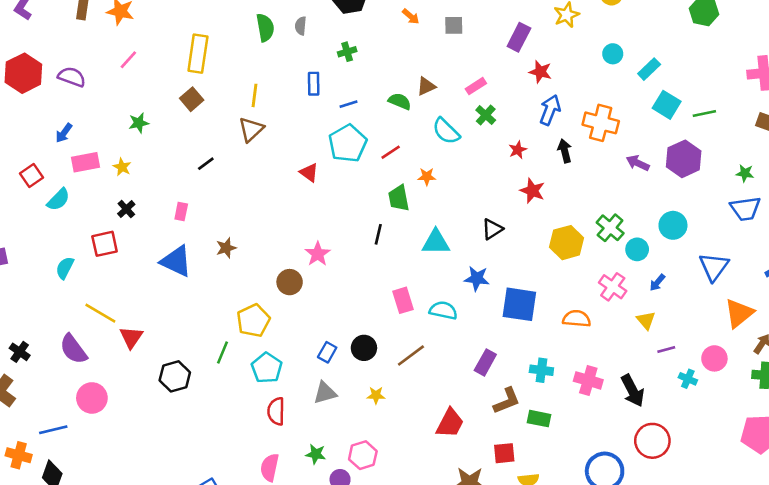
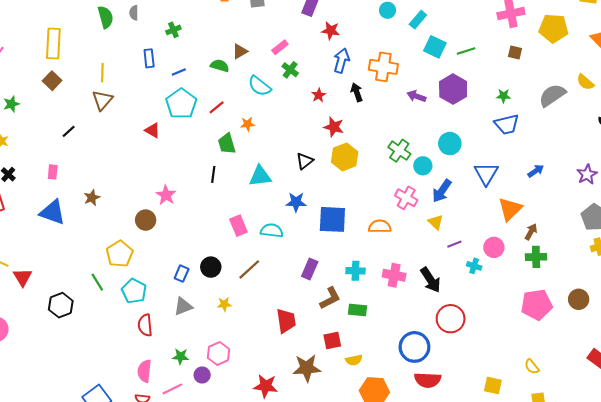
yellow hexagon: (567, 243) -> (345, 157), moved
blue arrow: (657, 283) -> (442, 191), size x1.6
green line: (223, 353) -> (97, 282), turned -48
red trapezoid: (450, 423) -> (286, 321), turned -30

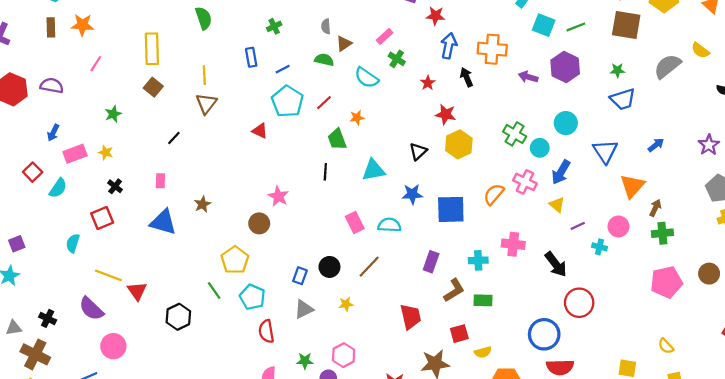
gray semicircle: (134, 13) -> (326, 26), moved
brown square: (515, 52) -> (626, 25), size x2.0
orange semicircle: (380, 226) -> (494, 194), moved, turned -45
pink cross: (394, 275) -> (513, 244), moved

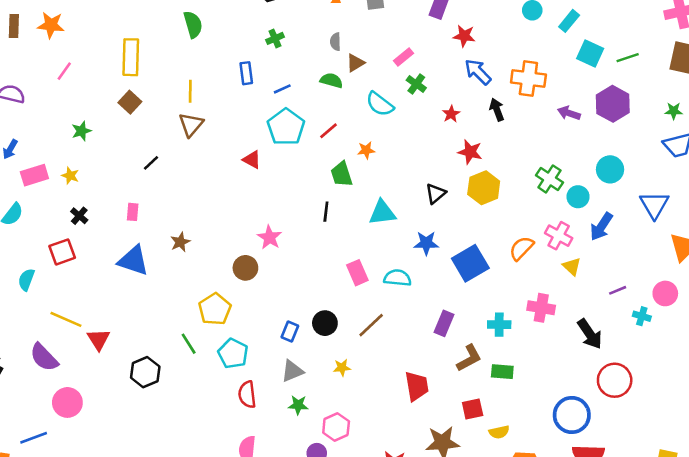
blue arrow: (449, 46) -> (478, 72), turned -60
yellow triangle: (557, 205) -> (572, 266), moved
blue square: (451, 209) -> (470, 263), turned -32
green star: (305, 361) -> (298, 405), moved

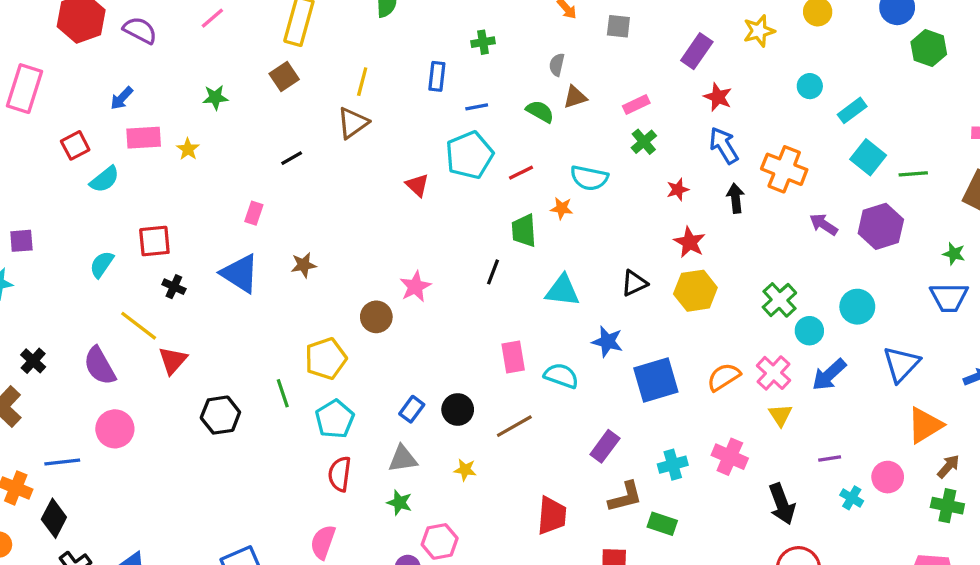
cyan semicircle: (380, 104) -> (589, 178), moved, turned -40
black cross: (79, 216) -> (174, 287), moved, turned -30
cyan cross: (499, 325) -> (673, 465), turned -30

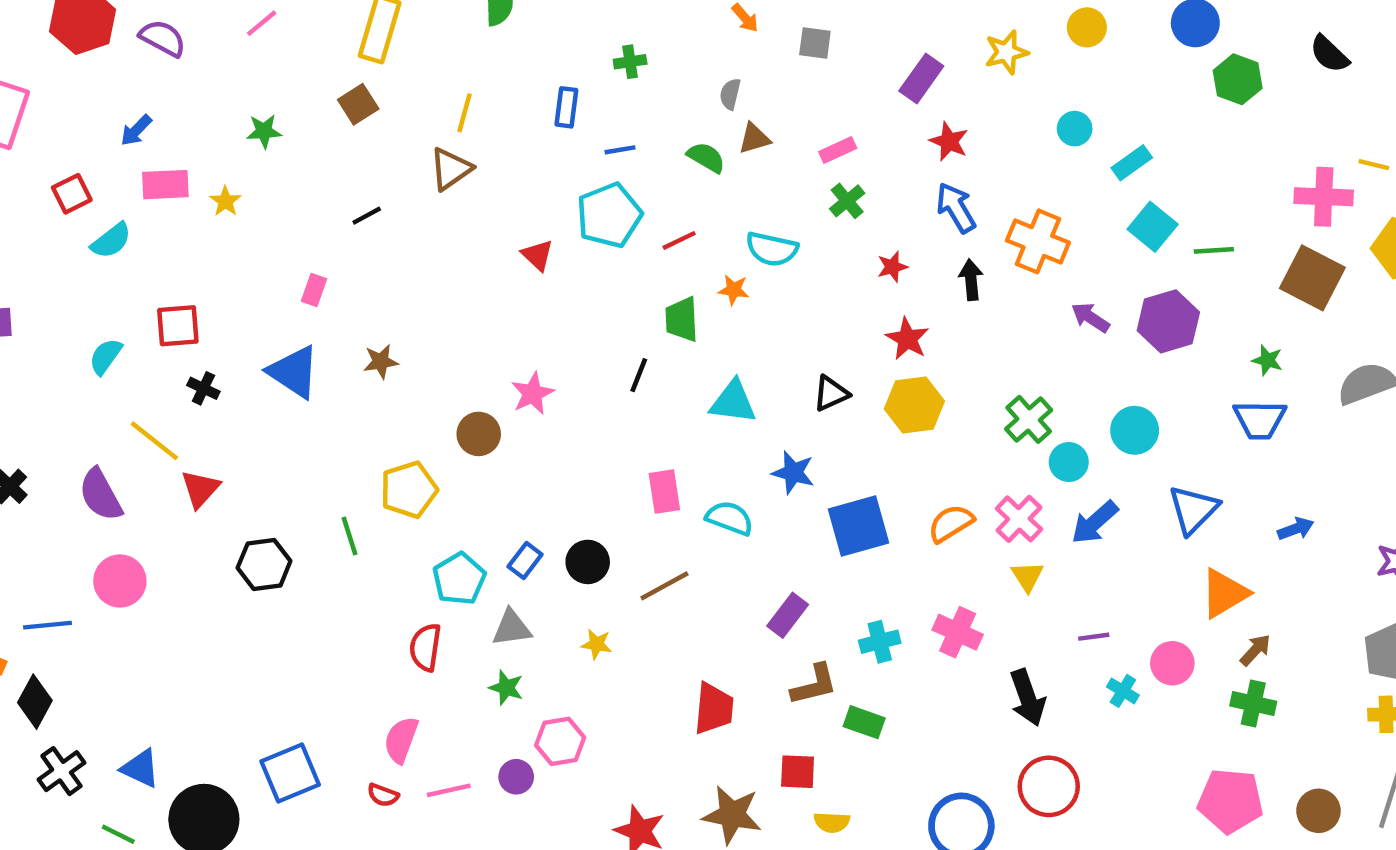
cyan pentagon: (335, 419) -> (459, 579), moved

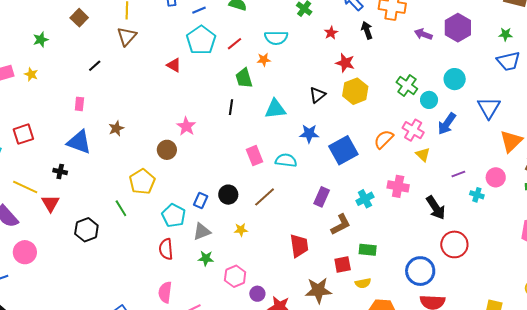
black cross: (203, 388) -> (60, 171), moved
green rectangle: (864, 722) -> (368, 250), moved
purple circle: (516, 777) -> (257, 294), moved

